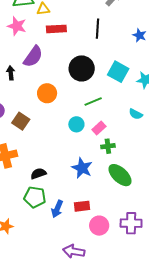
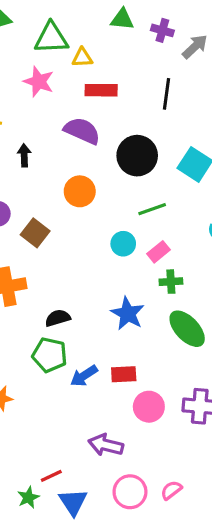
purple semicircle: (33, 57) -> (82, 131), moved, turned -105
blue arrow: (57, 209) -> (84, 376), turned 30

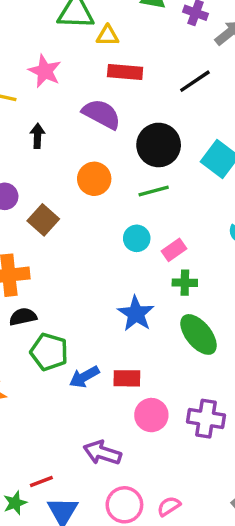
pink star: (39, 82) -> (45, 71), moved
black line: (167, 94) -> (195, 81), turned 44
green line: (152, 209) -> (154, 191), moved
black semicircle: (58, 318) -> (23, 317), moved

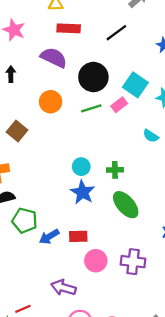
cyan circle: (137, 238) -> (81, 167), moved
pink rectangle: (174, 250) -> (119, 105), moved

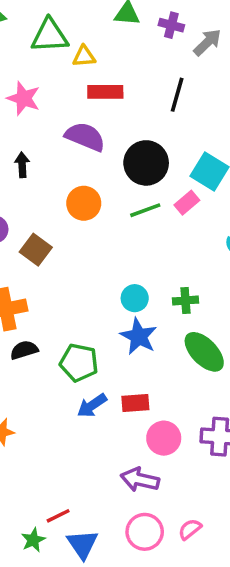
black line: (116, 33) -> (177, 95), turned -35
green pentagon: (25, 221) -> (79, 363), moved
purple arrow: (63, 288) -> (140, 480), moved

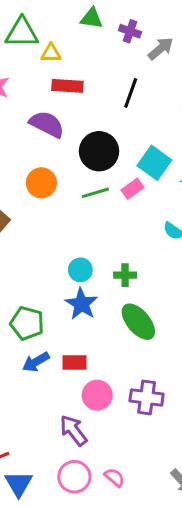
purple arrow: (140, 480) -> (73, 430), turned 36
pink semicircle: (190, 529) -> (115, 477), turned 75

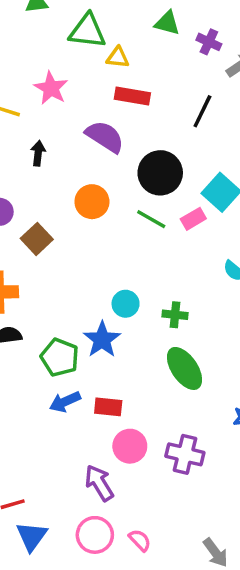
green line: (95, 193) -> (151, 219), turned 40
blue star: (81, 304) -> (102, 340), moved

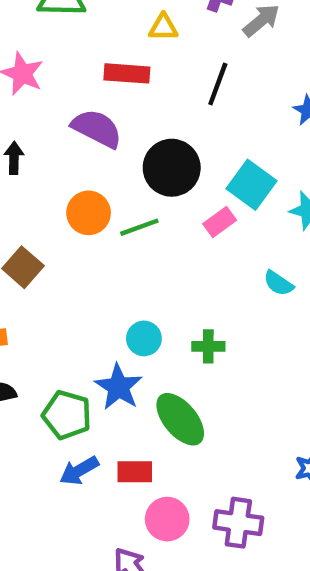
yellow triangle: (118, 57) -> (163, 27), moved
green line: (151, 219) -> (139, 227), moved, turned -44
green ellipse: (185, 368) -> (180, 419), moved

